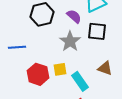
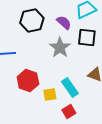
yellow square: (60, 69) -> (50, 94), moved

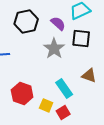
red hexagon: (28, 80) -> (22, 93), moved
yellow square: (50, 94) -> (46, 105), moved, turned 32

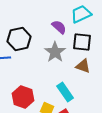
black hexagon: (26, 21) -> (19, 39), moved
brown triangle: (89, 75) -> (83, 66), moved

